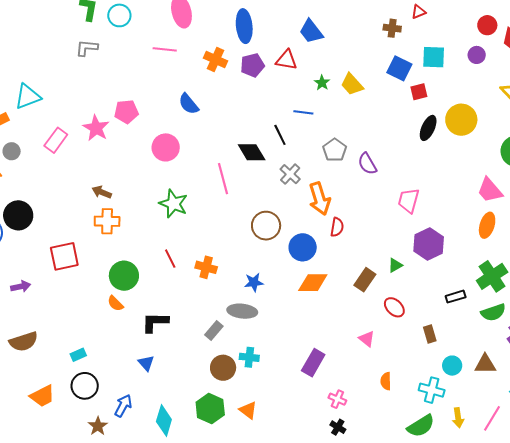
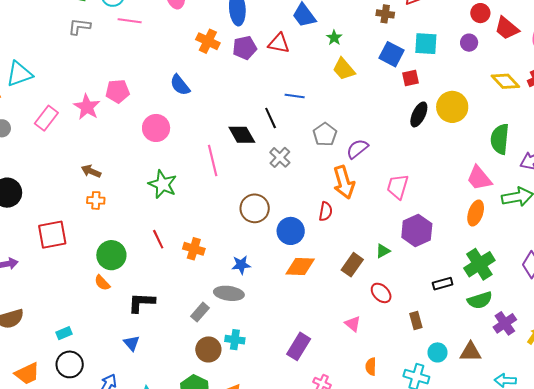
pink line: (165, 49) -> (130, 21), moved
green star: (322, 83) -> (334, 38), moved
purple semicircle: (367, 164) -> (357, 149), turned 80
orange arrow: (320, 199) -> (344, 182), moved
orange cross: (107, 221) -> (96, 200), size x0.7

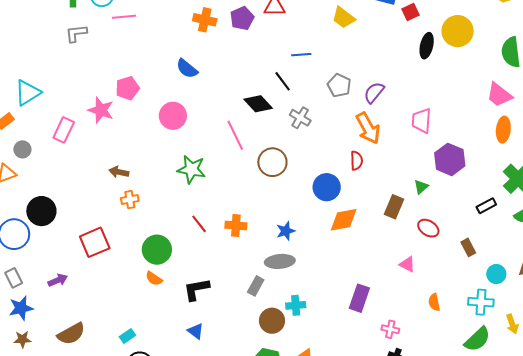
brown circle: (255, 208) -> (272, 162), moved

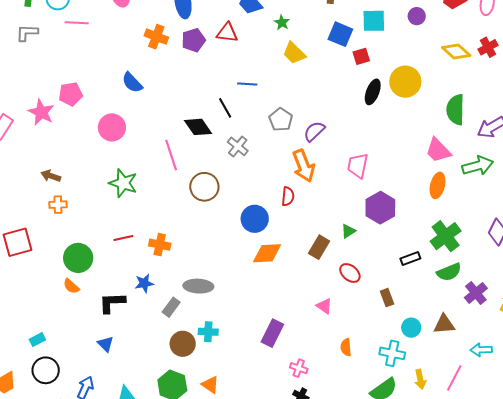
red line: (199, 224) -> (123, 238), turned -72
blue star: (286, 231) -> (144, 283), moved

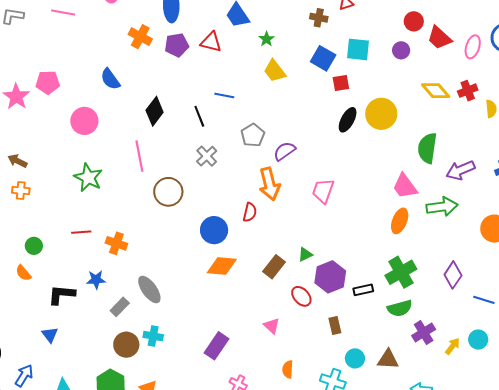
black diamond: (198, 127) -> (155, 111), moved, turned 64
purple hexagon: (380, 208) -> (330, 277), moved
green circle: (78, 258) -> (34, 246), size x0.6
gray ellipse: (198, 286) -> (149, 290), turned 44

